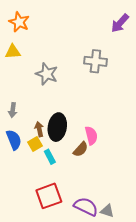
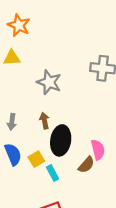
brown arrow: (39, 129) -> (44, 121), moved

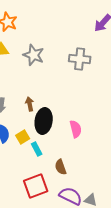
gray star: (49, 82) -> (34, 55), moved
brown semicircle: (86, 165) -> (61, 167), moved, turned 119

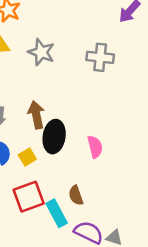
brown arrow: (30, 104) -> (36, 115), size x1.5
cyan rectangle: (37, 149) -> (57, 213), moved, size x1.5
red square: (36, 186) -> (29, 197), moved

